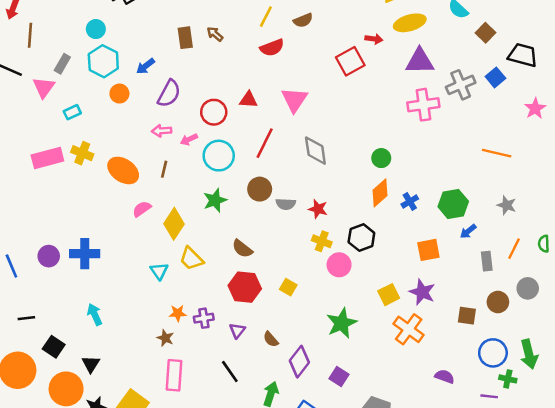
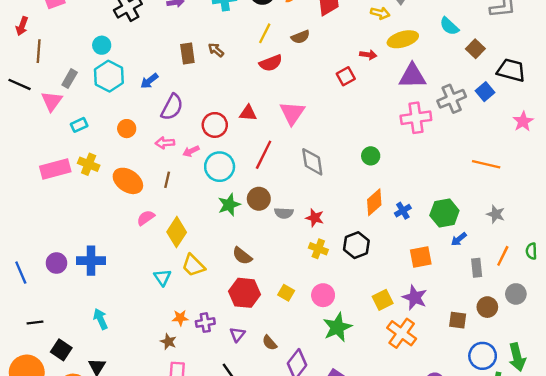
red square: (350, 61) -> (346, 76), size x0.7
orange circle: (119, 94) -> (127, 129), moved
green circle: (381, 158) -> (371, 156), moved
green star: (215, 200) -> (229, 205), moved
pink circle: (339, 265) -> (323, 295), moved

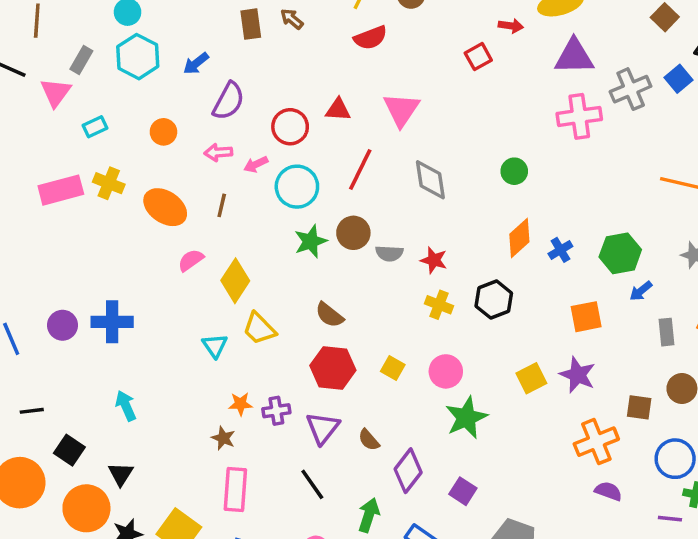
orange cross: (402, 333) -> (596, 442), moved, turned 32
purple triangle: (237, 334) -> (323, 428), size x1.5

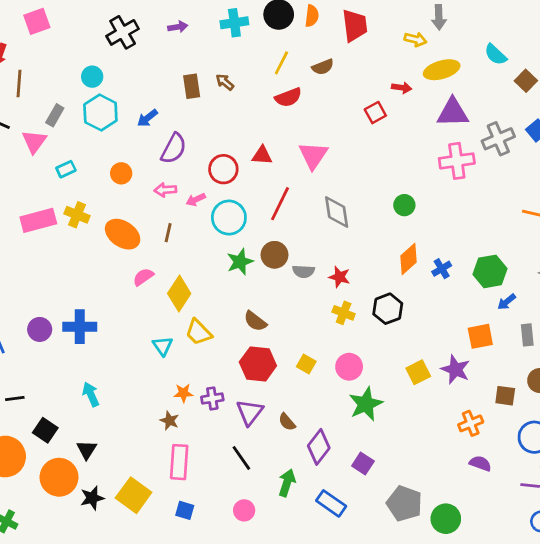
orange square: (586, 317) -> (480, 336), moved
orange cross: (596, 442) -> (471, 423), size x0.7

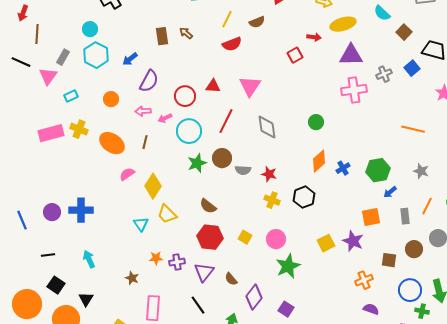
gray cross: (498, 139) -> (384, 74), size x0.7
black line: (15, 398) -> (48, 255), moved
brown star: (170, 421) -> (132, 278), moved

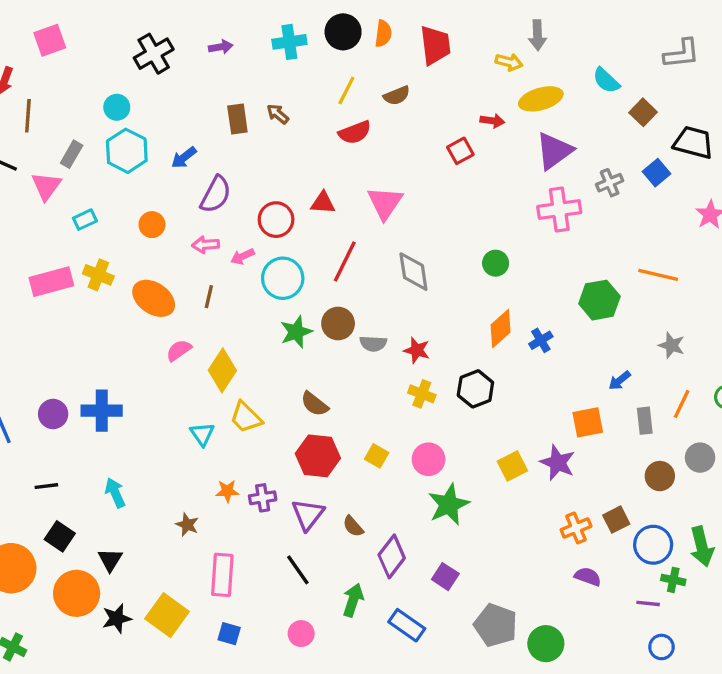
purple triangle: (351, 55) -> (554, 151), turned -35
green hexagon: (378, 170) -> (599, 300), moved
brown square: (389, 260) -> (616, 520), moved, turned -35

